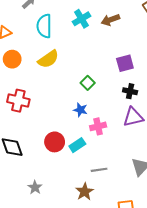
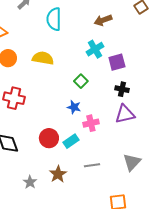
cyan cross: (81, 19) -> (95, 49), moved
cyan semicircle: (44, 26) -> (54, 19), moved
yellow semicircle: (48, 59) -> (43, 58), turned -135
brown star: (85, 192) -> (58, 174), moved

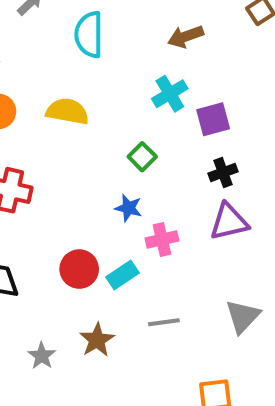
black cross: (122, 89) -> (223, 172), turned -32

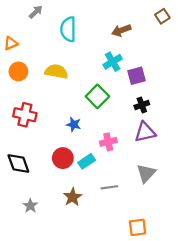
green square: (142, 157) -> (97, 96), size x1.5
blue star: (128, 208) -> (74, 125), moved
gray triangle: (243, 316) -> (146, 173), moved
gray star: (42, 356) -> (30, 206), moved

